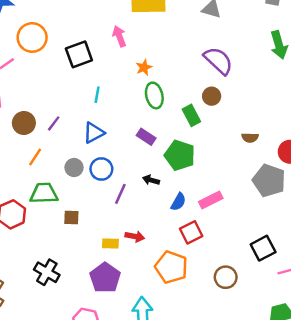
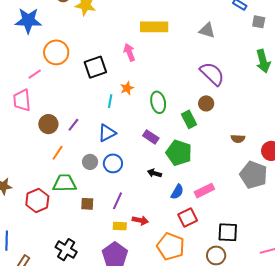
orange star: (144, 67) -> (127, 88), moved
purple line: (120, 194) -> (118, 201), moved
black square: (263, 248) -> (228, 232), moved, turned 30

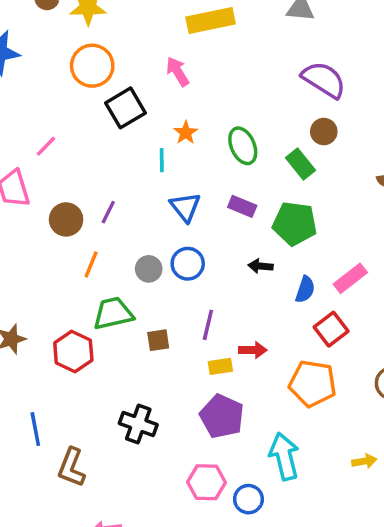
orange circle: (56, 52) -> (92, 66), moved
pink line: (35, 74) -> (46, 146), moved
blue triangle: (107, 133) -> (185, 207), moved, turned -30

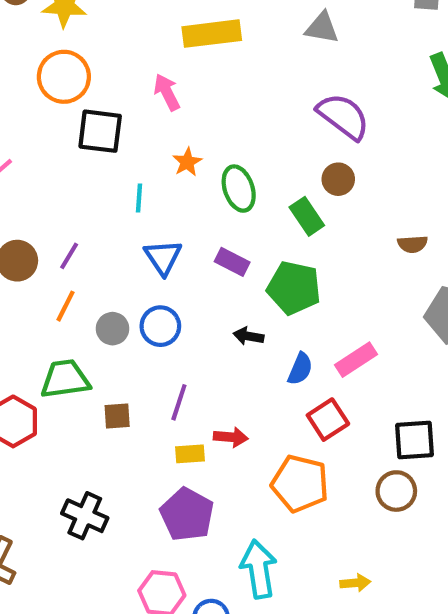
black square: (125, 108) -> (100, 131), turned 33
orange star: (186, 133) -> (187, 162), moved
orange line: (91, 264) -> (65, 306), moved

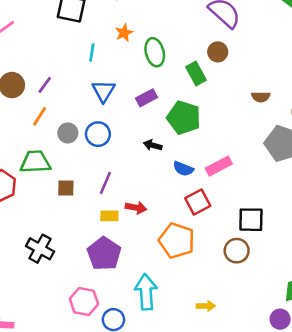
purple rectangle: (232, 262) -> (147, 98), turned -60
blue semicircle: (300, 369) -> (183, 169), turned 84

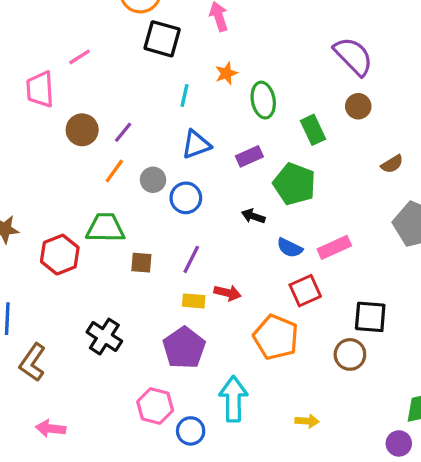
brown circle: (218, 52) -> (358, 106), moved
blue triangle: (103, 91) -> (196, 144), turned 35
brown semicircle: (261, 97) -> (392, 164), turned -36
gray circle: (68, 133) -> (153, 180), moved

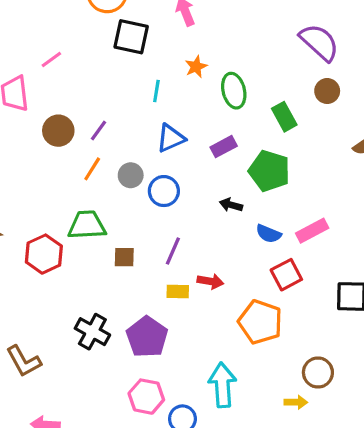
purple pentagon: (184, 348) -> (147, 337), moved
brown circle: (350, 354) -> (318, 373), moved
brown L-shape: (33, 362) -> (24, 361), turned -60

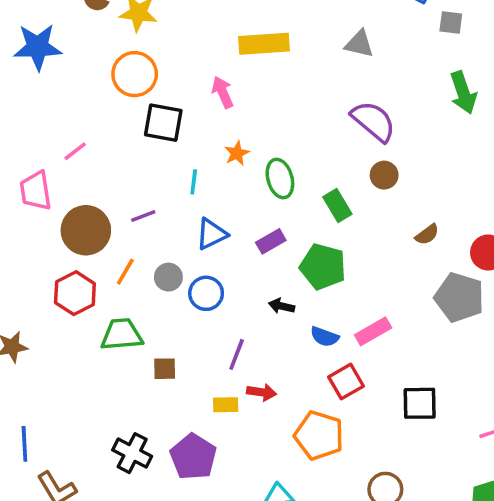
brown circle: (58, 131) -> (86, 230), size x1.4
purple line: (99, 131) -> (143, 216), moved, turned 35
purple line: (173, 251) -> (237, 354), moved
red hexagon: (44, 254) -> (75, 293), moved

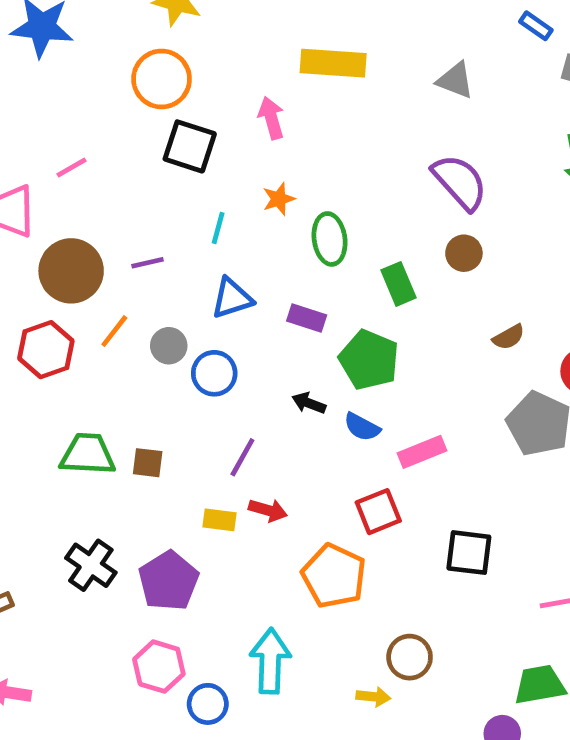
purple rectangle: (271, 241) -> (307, 318), turned 40
green trapezoid: (122, 334) -> (88, 454), moved
blue semicircle: (325, 337) -> (362, 427), moved

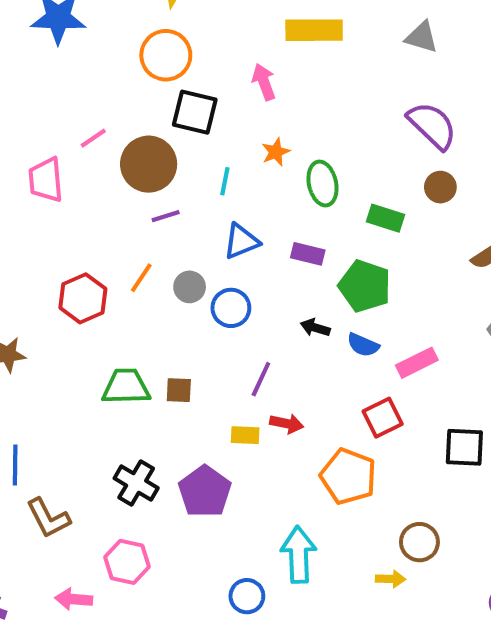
brown circle: (71, 271) -> (149, 164), moved
green rectangle: (398, 284) -> (385, 218), turned -45
pink hexagon: (159, 667) -> (127, 562), moved

